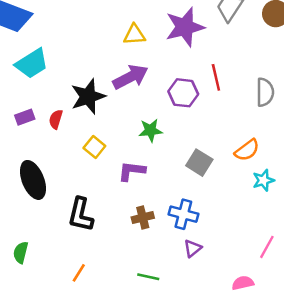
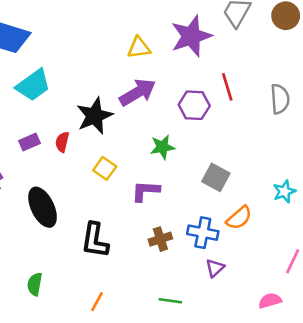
orange semicircle: (247, 150) -> (239, 218), moved

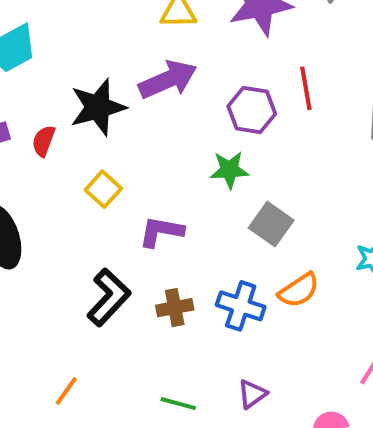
green star: (162, 147) -> (229, 170), moved
black L-shape: (95, 240) -> (109, 297), moved, turned -153
purple triangle: (215, 268) -> (252, 394), moved

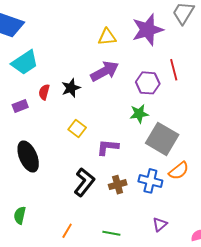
black star: (98, 107) -> (71, 88), size x0.7
red semicircle: (44, 141) -> (44, 92), moved
gray square: (271, 224) -> (162, 139), size x1.5
green line: (178, 404) -> (111, 233), moved

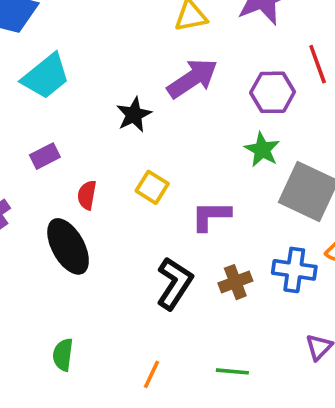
red semicircle: (44, 92) -> (87, 195), moved
green star: (139, 114) -> (262, 150), turned -30

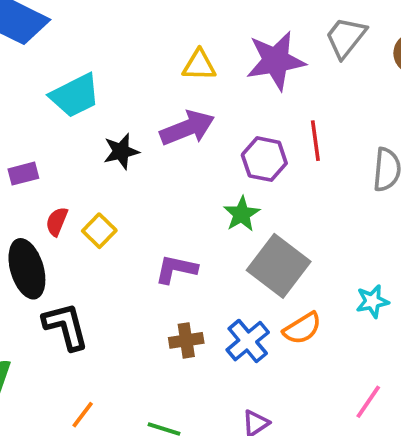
cyan trapezoid: (46, 76) -> (75, 96), moved
yellow square: (152, 187) -> (99, 231), moved
blue cross: (294, 270) -> (248, 341), turned 30
black L-shape: (174, 283) -> (66, 326), moved, turned -60

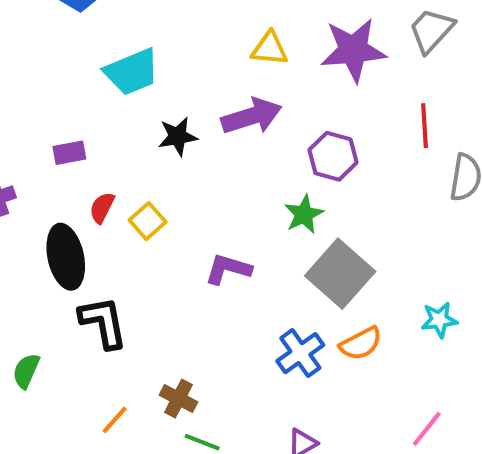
red line: (315, 141) -> (424, 126), moved
brown cross: (186, 340) -> (179, 399), moved, turned 32

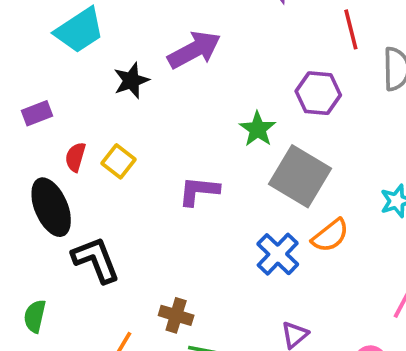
purple hexagon: (333, 156) -> (318, 93), moved

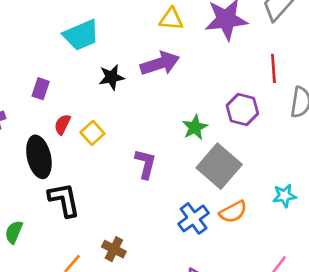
purple rectangle: (37, 113) -> (41, 89), turned -60
purple L-shape: (199, 191) -> (146, 164), turned 88

